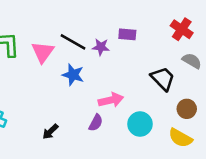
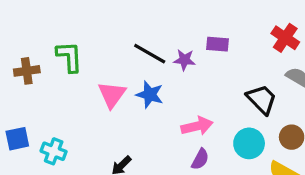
pink triangle: (43, 52) -> (112, 95), moved
purple semicircle: (96, 123) -> (200, 159), moved
cyan circle: (140, 124) -> (249, 143), moved

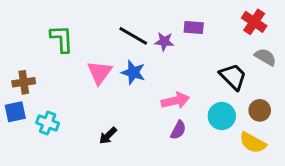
brown cross: (27, 71) -> (24, 82), moved

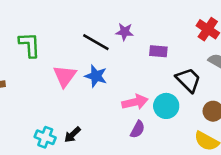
purple rectangle: (194, 27) -> (158, 51), moved
purple star: (164, 42) -> (125, 32), moved
cyan circle: (222, 116) -> (166, 106), moved
cyan cross: (48, 123) -> (45, 137), moved

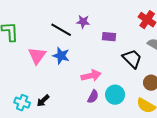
cyan circle: (166, 106) -> (115, 95), moved

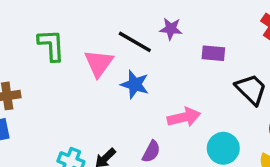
pink triangle: (37, 56) -> (99, 63), moved
purple semicircle: (93, 97) -> (151, 152), moved

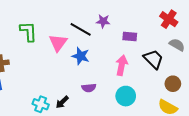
pink arrow: (184, 117) -> (122, 65), moved, turned -66
cyan circle: (223, 148) -> (126, 96), moved
purple semicircle: (151, 152) -> (89, 88), moved, turned 56

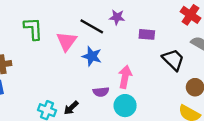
pink arrow: (122, 65) -> (125, 77), moved
cyan circle: (126, 96) -> (125, 106), moved

